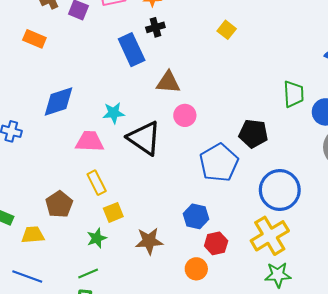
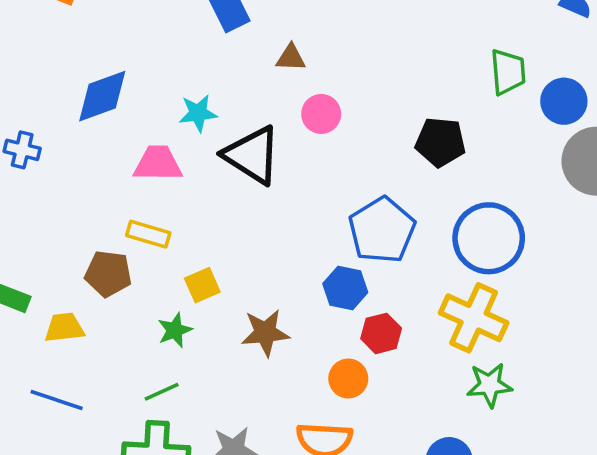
brown triangle: (168, 82) -> (291, 58), size x0.7
blue pentagon: (219, 163) -> (382, 230), moved
yellow rectangle: (97, 183) -> (148, 234), moved, turned -45
brown pentagon: (59, 204) -> (108, 274), turned -30
yellow cross: (270, 236) -> (474, 318), turned -33

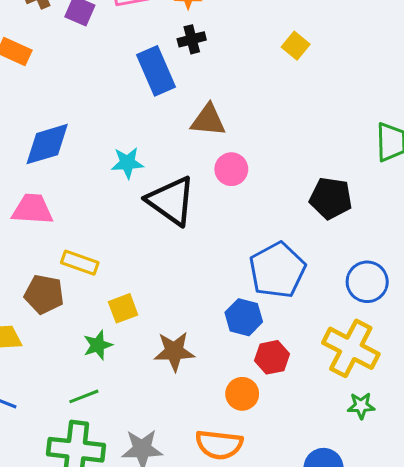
brown triangle: (291, 58) -> (208, 120), size x1.4
pink trapezoid: (158, 164) -> (32, 209), moved
blue circle: (489, 238) -> (367, 282), size x0.7
green star: (489, 385) -> (361, 406), size x0.7

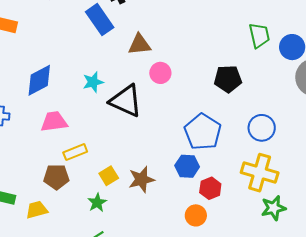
pink trapezoid: (32, 209) -> (54, 122), moved
yellow rectangle: (80, 263) -> (75, 152), turned -30
brown star: (174, 351) -> (141, 179), moved
green star: (361, 406) -> (274, 208), size x1.4

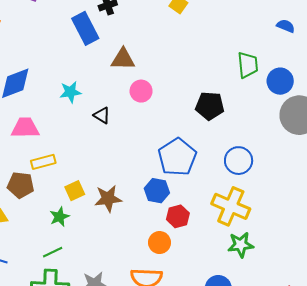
black triangle: (126, 101) -> (102, 115), size x0.5

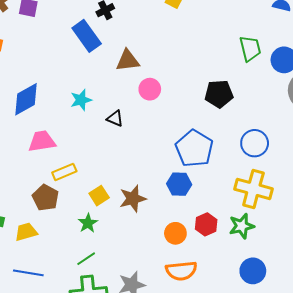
brown pentagon: (21, 185) -> (46, 198), turned 30
red hexagon: (178, 216) -> (206, 224), moved
orange circle: (160, 243) -> (175, 233), moved
green star: (241, 245) -> (242, 226), moved

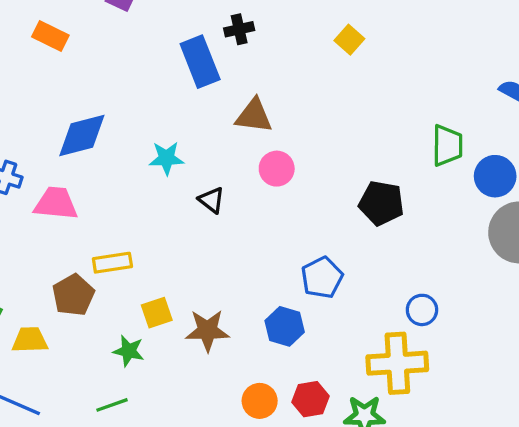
pink trapezoid: (42, 141) -> (56, 203), moved
blue circle: (255, 143) -> (422, 310), moved, size x0.7
blue pentagon: (194, 148) -> (322, 278), size x0.7
yellow cross: (253, 189) -> (397, 363), turned -33
green star: (88, 223) -> (129, 351), turned 30

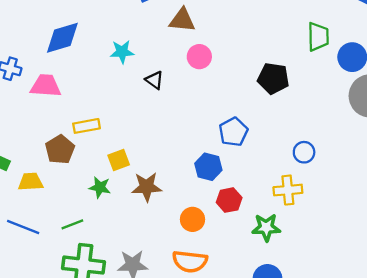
brown star: (207, 331) -> (147, 187), moved
yellow cross: (397, 363) -> (288, 190), size x0.7
red hexagon: (310, 399) -> (229, 200), moved
green line: (112, 405) -> (72, 224), moved

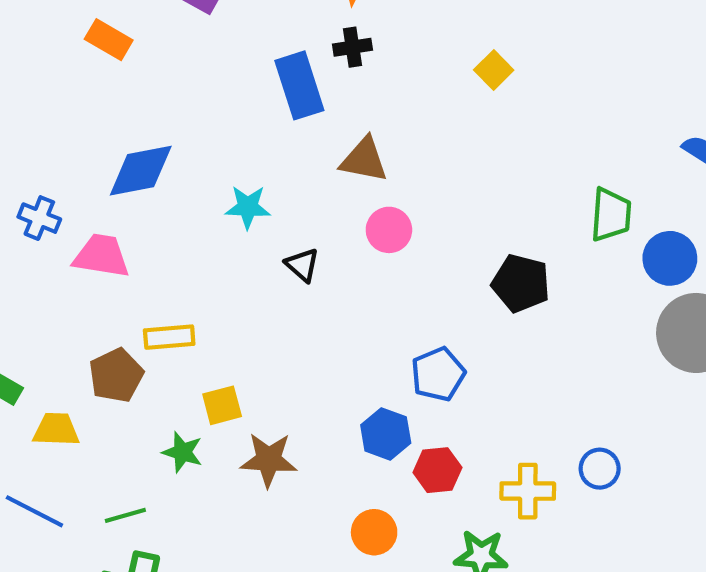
blue circle: (304, 152) -> (600, 469), moved
red hexagon: (229, 200) -> (437, 470), moved
orange circle: (193, 219) -> (374, 532), moved

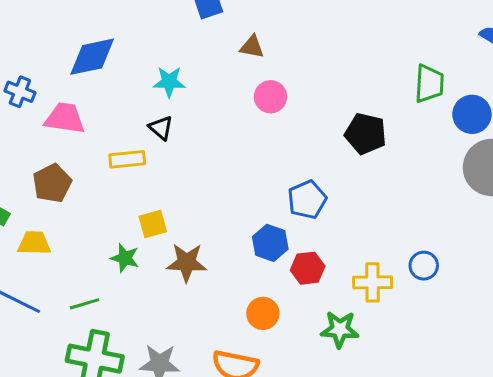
brown triangle: (364, 160) -> (252, 47), size x0.7
black triangle: (302, 265) -> (161, 128), moved
yellow rectangle: (169, 337) -> (127, 159), moved
brown pentagon: (116, 375) -> (52, 183), moved

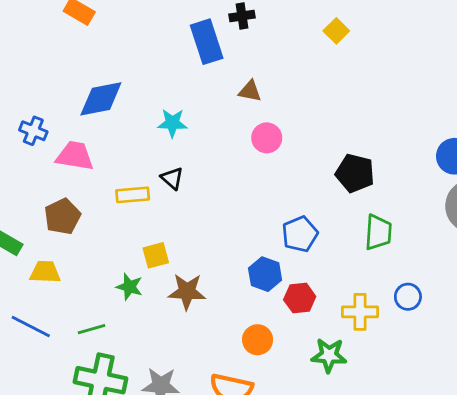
green trapezoid: (429, 84) -> (378, 232), moved
black triangle: (161, 128) -> (172, 178), moved

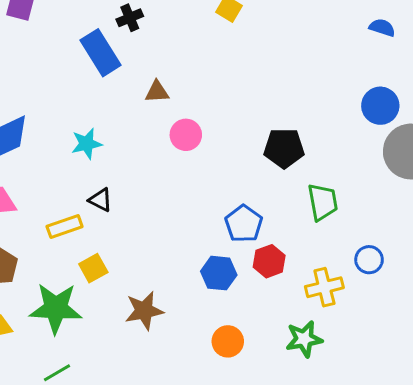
yellow square: (156, 255) -> (93, 268), moved
green star: (129, 287) -> (56, 308), moved, size x1.8
red hexagon: (300, 298) -> (269, 261), moved

